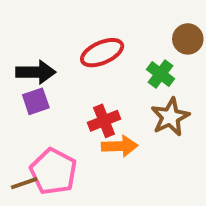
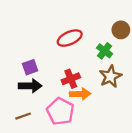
black arrow: (36, 72) -> (30, 86), moved
pink pentagon: (53, 171) -> (60, 111), moved

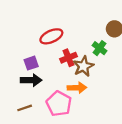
red ellipse: (70, 38) -> (51, 36), moved
brown star: (110, 76) -> (83, 66), moved
red cross: (71, 79) -> (68, 58), moved

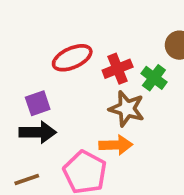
red cross: (68, 58) -> (118, 69), moved
brown star: (83, 66) -> (127, 109), turned -30

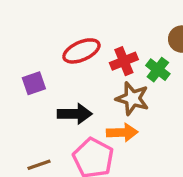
purple square: (38, 103) -> (34, 83), moved
black arrow: (38, 132) -> (75, 114), moved

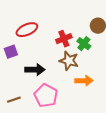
red ellipse: (81, 51) -> (27, 30), moved
orange arrow: (122, 132) -> (84, 81), moved

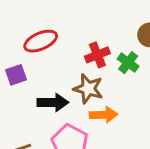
brown star: (69, 61) -> (88, 89), moved
orange arrow: (84, 81) -> (104, 115), moved

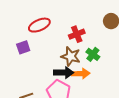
green cross: (128, 63) -> (93, 54), moved
black arrow: (53, 102) -> (64, 73), moved

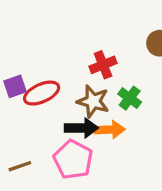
red ellipse: (39, 25) -> (42, 93), moved

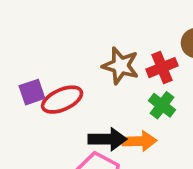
red cross: (103, 65) -> (162, 68), moved
brown star: (93, 101) -> (121, 66), moved

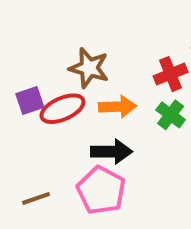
brown star: (121, 66) -> (89, 68), moved
orange arrow: (139, 141) -> (118, 107), moved

